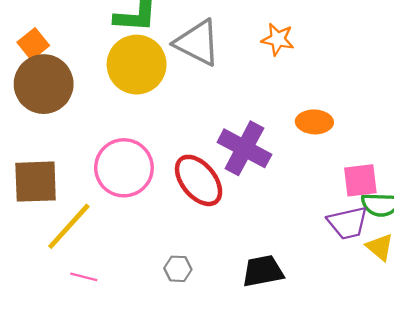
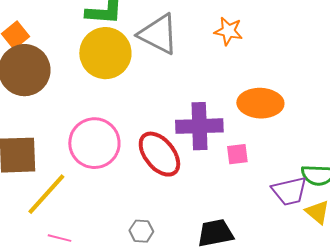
orange ellipse: (314, 122) -> (260, 103), size x1.4
purple cross: (244, 148) -> (199, 126), turned -30
pink square: (360, 180) -> (237, 154), moved, size x0.7

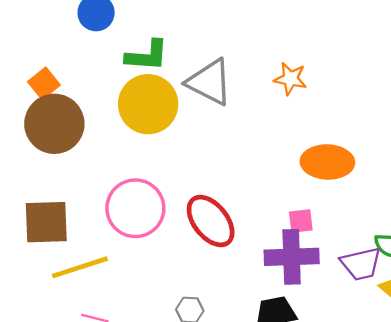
purple cross: (199, 126) -> (292, 257), moved
yellow line: (46, 194) -> (80, 267), turned 30

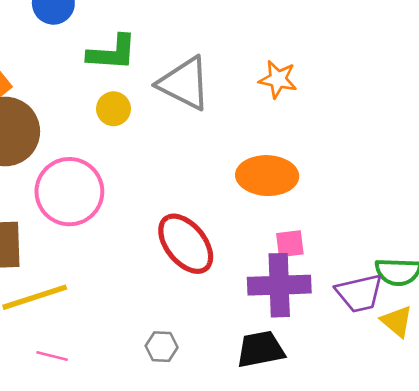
yellow circle: (148, 104) -> (114, 109), size x0.5
orange ellipse: (327, 162) -> (267, 176), moved
pink circle: (135, 208) -> (69, 192), moved

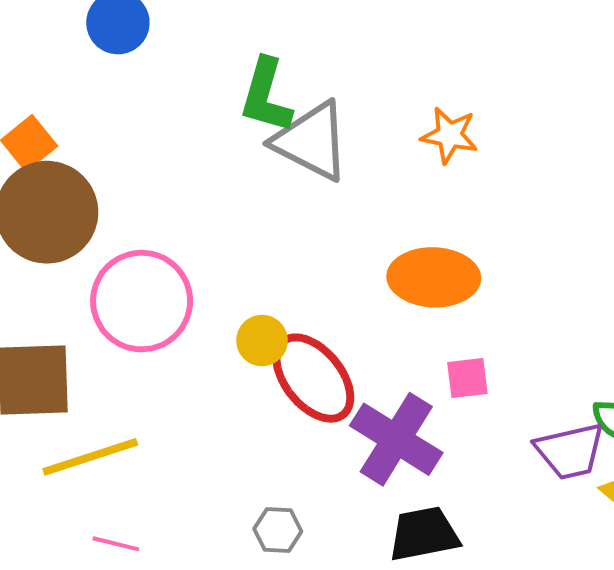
green L-shape: (112, 53) -> (266, 96), moved, turned 102
yellow circle: (114, 109) -> (262, 341), moved
purple cross: (279, 285) -> (396, 439), moved, turned 34

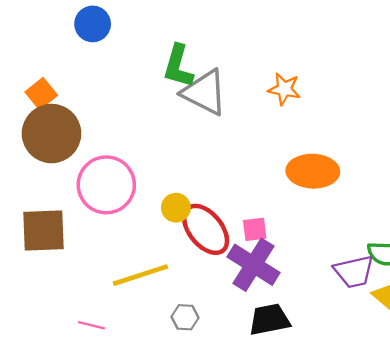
orange ellipse: (434, 277) -> (313, 171), moved
pink square: (467, 378) -> (255, 229), moved
yellow line: (90, 457) -> (141, 275), moved

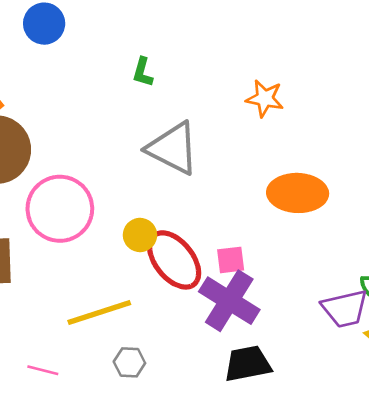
green L-shape: (178, 66) -> (143, 72), size x0.6
gray triangle: (204, 92) -> (173, 148), moved
gray hexagon: (185, 317) -> (129, 362), moved

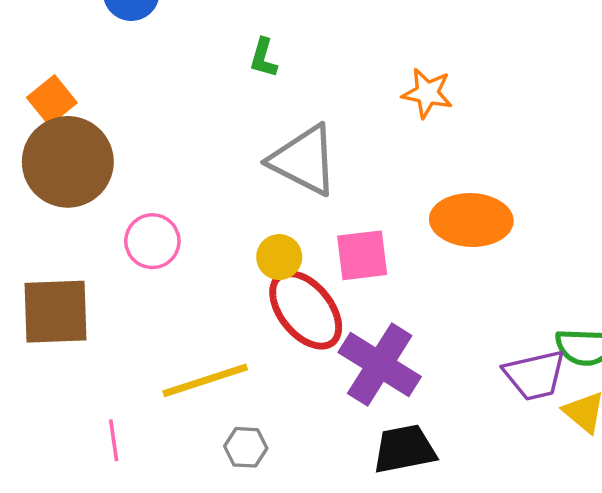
pink circle: (60, 209) -> (152, 241), size x0.6
yellow circle: (140, 235) -> (279, 257), moved
pink square: (231, 260) -> (362, 255), moved, size x1.4
pink line: (43, 370) -> (114, 440), moved, turned 68

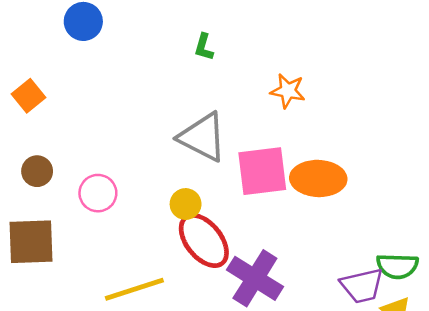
green L-shape: (263, 58) -> (204, 47), moved
brown circle: (68, 162) -> (37, 171), moved, size x0.5
pink square: (362, 255) -> (262, 171), moved, size x1.4

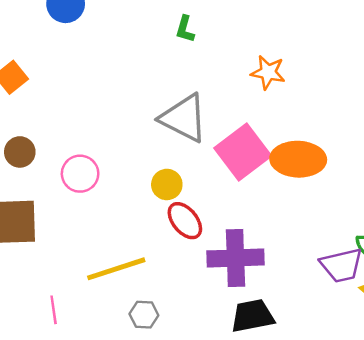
pink square: (262, 171) -> (243, 152), turned -30
red ellipse: (204, 241) -> (185, 221), size x0.7
purple cross: (255, 278) -> (236, 258), turned -34

